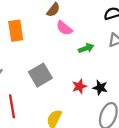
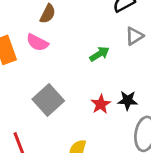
pink semicircle: (64, 28) -> (37, 43), moved

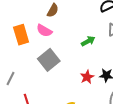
gray square: (48, 100) -> (49, 60), moved

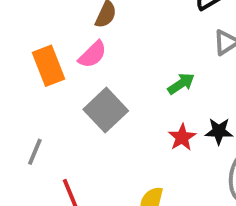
pink semicircle: (44, 31) -> (93, 54), turned -70
green arrow: (88, 41) -> (181, 84), moved

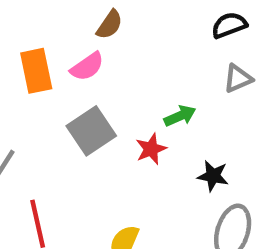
red star: (182, 137) -> (151, 149), moved

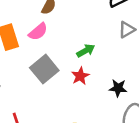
green arrow: (180, 116) -> (86, 51), moved

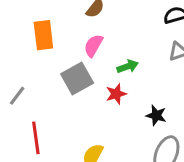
pink semicircle: (38, 32) -> (93, 45), moved, turned 150

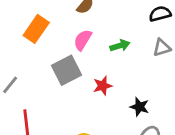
orange rectangle: (43, 35) -> (36, 29), turned 40
green arrow: (128, 66) -> (120, 46), moved

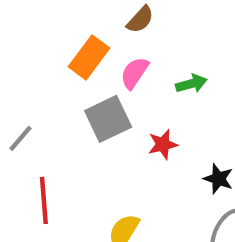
orange rectangle: (36, 29) -> (89, 57), moved

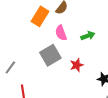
orange rectangle: (89, 57) -> (40, 16), moved
pink semicircle: (134, 73) -> (61, 33), turned -49

